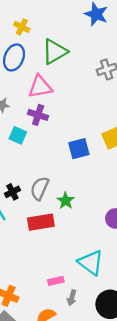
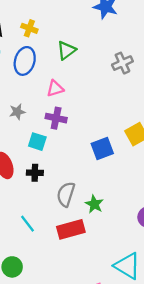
green triangle: (55, 52) -> (66, 50), size x0.7
pink triangle: (40, 87) -> (55, 88), size x0.7
black cross: (12, 192) -> (35, 173), moved, turned 35

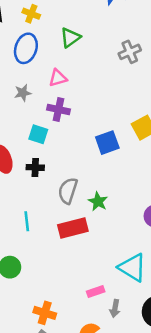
gray star: (17, 112) -> (23, 93), moved
cyan line: (27, 224) -> (27, 221), turned 30

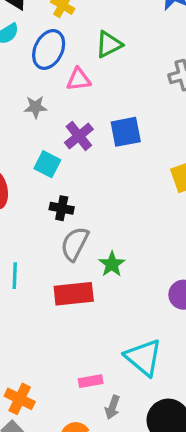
pink triangle: (58, 78) -> (79, 79), moved
purple cross: (59, 110) -> (79, 136), turned 30
blue square: (107, 143) -> (126, 132), moved
black cross: (35, 167) -> (62, 208), moved

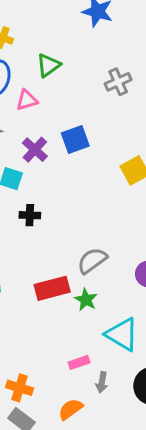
gray semicircle: (75, 244) -> (92, 261), moved, turned 36
green star: (112, 264) -> (86, 300), moved

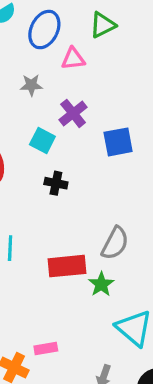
blue square: (75, 139) -> (118, 142), moved
gray semicircle: (92, 261) -> (115, 243), turned 144
pink rectangle: (79, 362) -> (46, 349), moved

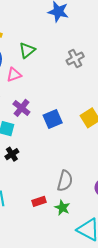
black cross: (56, 183) -> (12, 154), moved, turned -32
red rectangle: (67, 266) -> (39, 201), size x0.6

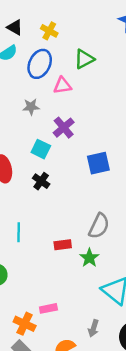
blue square: (53, 119) -> (98, 163), moved
black cross: (12, 154) -> (41, 181), turned -32

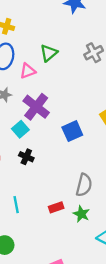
green triangle: (84, 59) -> (49, 53), moved
purple cross: (64, 128) -> (36, 107), size x1.4
cyan square: (41, 149) -> (20, 129), turned 35

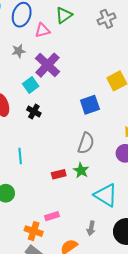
blue square: (72, 131) -> (90, 105), moved
red rectangle: (56, 207) -> (59, 174), moved

